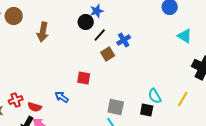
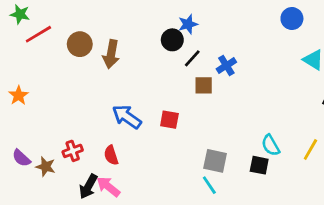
brown circle: (14, 16) -> (80, 44), moved
brown square: (108, 54) -> (204, 85), turned 32
blue arrow: (62, 97) -> (127, 117), moved, size x1.5
red semicircle: (35, 107) -> (111, 155), moved, turned 56

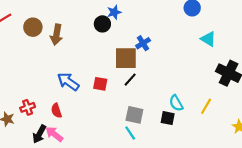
black line: (192, 58) -> (130, 80), moved
brown square: (204, 85) -> (126, 58), size x1.6

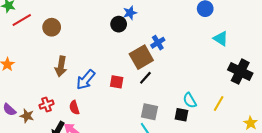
brown arrow: (56, 35) -> (61, 66), moved
brown square: (126, 58) -> (141, 57), turned -30
blue arrow: (68, 82) -> (86, 80), turned -85

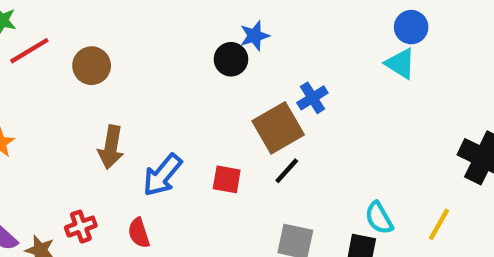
cyan triangle: (221, 39) -> (400, 64), moved

